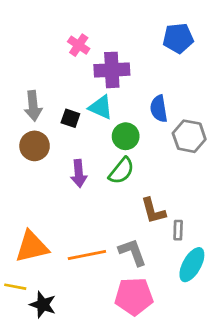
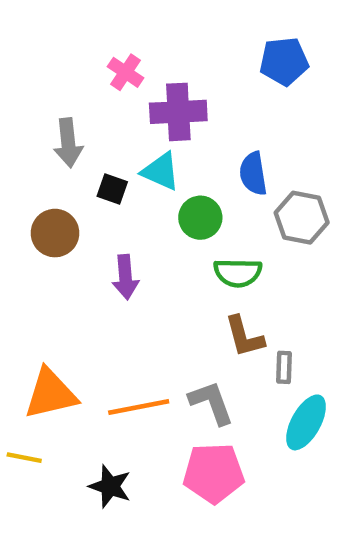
gray arrow: (33, 106) -> (68, 143), moved
green semicircle: (121, 171) -> (238, 273), moved, turned 52
black star: (43, 305) -> (110, 486), moved

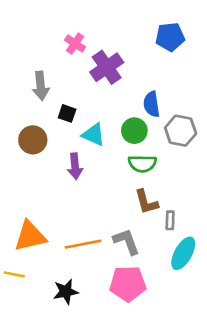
purple cross: (178, 112) -> (107, 67), turned -32
cyan triangle: (161, 171) -> (93, 135), moved
green circle: (200, 218) -> (134, 131), moved
black star: (110, 486) -> (66, 292), turned -30

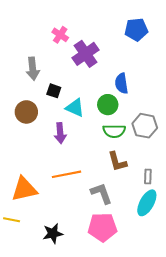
gray hexagon: (181, 131) -> (145, 126), moved
gray rectangle: (170, 220) -> (148, 176), moved
orange line: (83, 244) -> (67, 174), moved

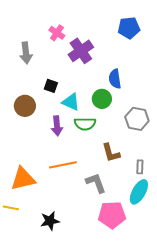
gray arrow: (33, 69) -> (26, 53), moved
green semicircle: (114, 131) -> (85, 124), moved
pink pentagon: (102, 227) -> (112, 215), moved

